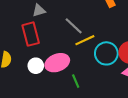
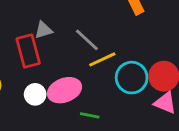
gray triangle: (39, 11) -> (44, 30), moved
green line: (76, 81) -> (90, 115), turned -56

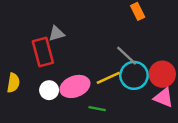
gray line: (87, 40) -> (127, 56), moved
yellow line: (102, 59) -> (108, 78), moved

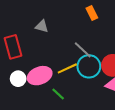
gray triangle: (56, 34) -> (42, 26), moved, turned 32
green line: (97, 109) -> (58, 94), turned 32

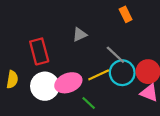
gray triangle: (42, 26) -> (80, 35), moved, turned -40
white circle: (18, 79) -> (45, 86), size x1.6

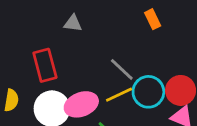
gray triangle: (80, 35) -> (73, 23), moved, turned 32
gray line: (115, 55) -> (122, 69), moved

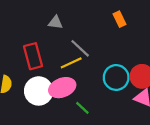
gray line: (122, 69) -> (80, 48), moved
yellow line: (119, 95) -> (71, 63), moved

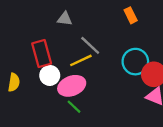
cyan circle: (116, 77) -> (135, 62), moved
white circle: (39, 91) -> (50, 75), moved, size x0.7
green line: (82, 108) -> (74, 107), moved

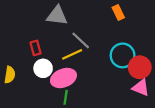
gray triangle: (65, 19) -> (57, 16), size x1.5
red rectangle: (42, 53) -> (36, 48), size x0.6
green line: (74, 107) -> (66, 97), turned 56

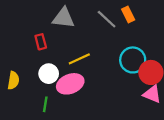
gray line: (81, 40) -> (107, 19), moved
red rectangle: (36, 48) -> (41, 42), moved
green line: (66, 97) -> (45, 104), moved

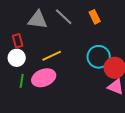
gray line: (107, 19) -> (64, 17), moved
white circle: (49, 74) -> (17, 58), moved
green line: (45, 104) -> (22, 81), moved

